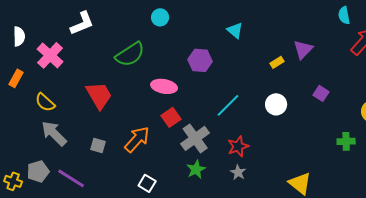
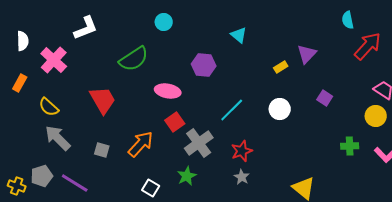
green star: (196, 169) -> (187, 176), moved

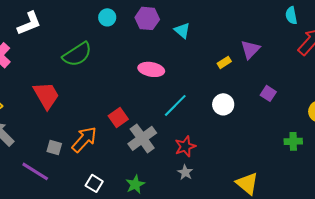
purple hexagon: (204, 65) -> (147, 18), moved
pink ellipse: (168, 91) -> (151, 69), moved
gray square: (102, 150) -> (54, 147), moved
green star: (187, 176) -> (135, 184), moved
purple line: (75, 183) -> (35, 171), moved

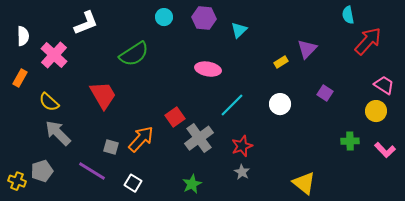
cyan triangle: (182, 30) -> (239, 30), turned 36
white square: (94, 183) -> (133, 183), moved

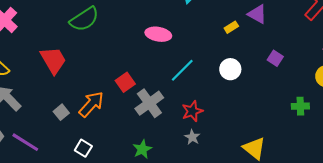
purple triangle: (307, 49) -> (257, 14), turned -45
gray square: (111, 147) -> (61, 112), turned 35
purple line: (92, 171) -> (25, 142), moved

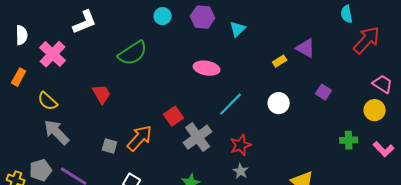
red trapezoid: (53, 60) -> (102, 94), size x0.7
gray square: (61, 112) -> (110, 146), turned -35

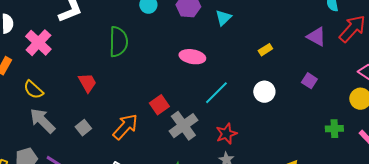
purple triangle: (306, 48) -> (316, 37), moved
green semicircle: (133, 53) -> (118, 42), turned -56
gray square: (110, 146) -> (83, 128), moved, turned 35

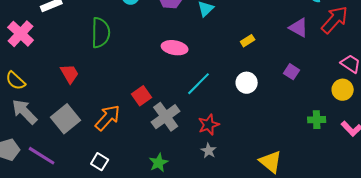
gray square: (83, 128) -> (66, 119), size x1.8

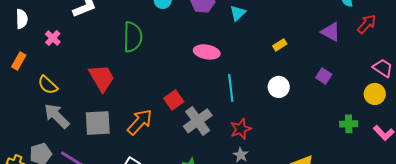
red arrow: (335, 20) -> (367, 24), size x0.7
pink cross: (21, 34) -> (53, 38), size x0.6
red trapezoid: (70, 74) -> (102, 78), size x1.4
cyan line: (199, 84) -> (231, 88), turned -52
gray square: (66, 119) -> (98, 123), turned 36

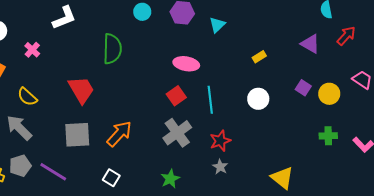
yellow circle: (375, 94) -> (329, 94), moved
red square: (174, 100) -> (176, 96), moved
gray arrow: (57, 116) -> (19, 128), moved

